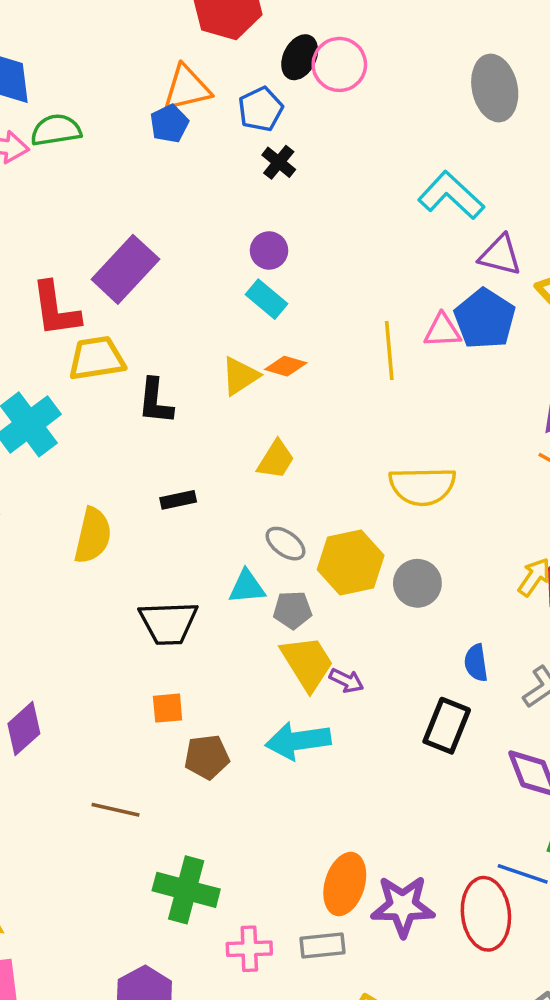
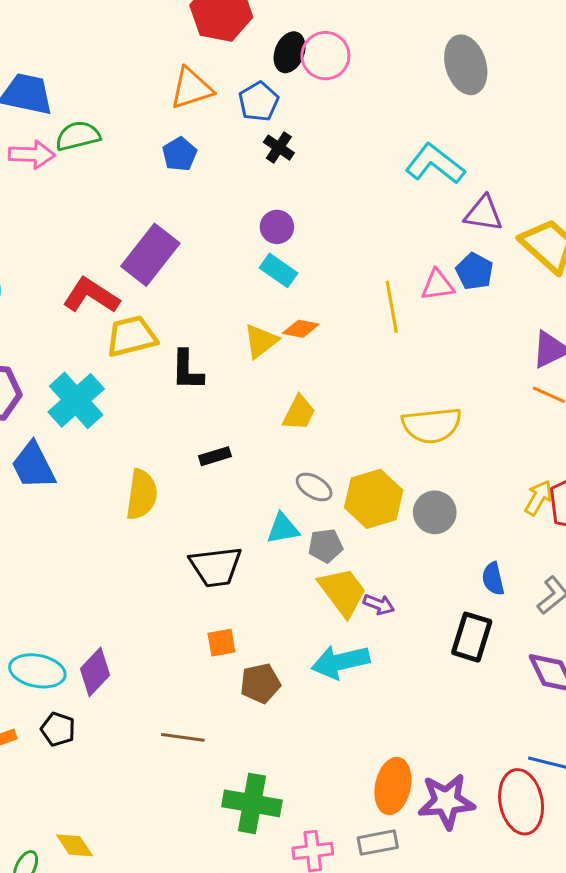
blue pentagon: (169, 124) -> (180, 154), moved
red L-shape: (56, 309) -> (91, 296), turned 136
blue pentagon: (485, 319) -> (475, 271), size x0.7

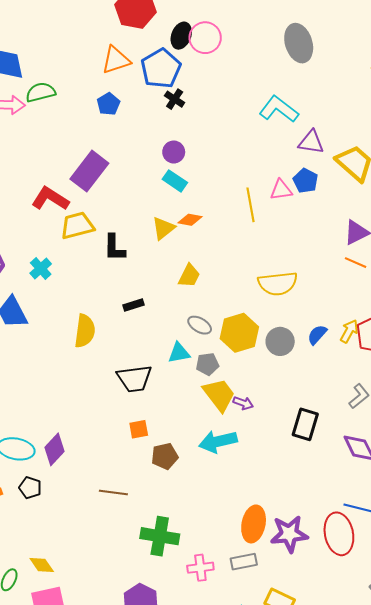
blue pentagon: (259, 102) -> (161, 69), size x1.5
cyan cross: (76, 400) -> (41, 269), size x0.6
blue semicircle: (493, 579) -> (317, 335), moved, turned 55

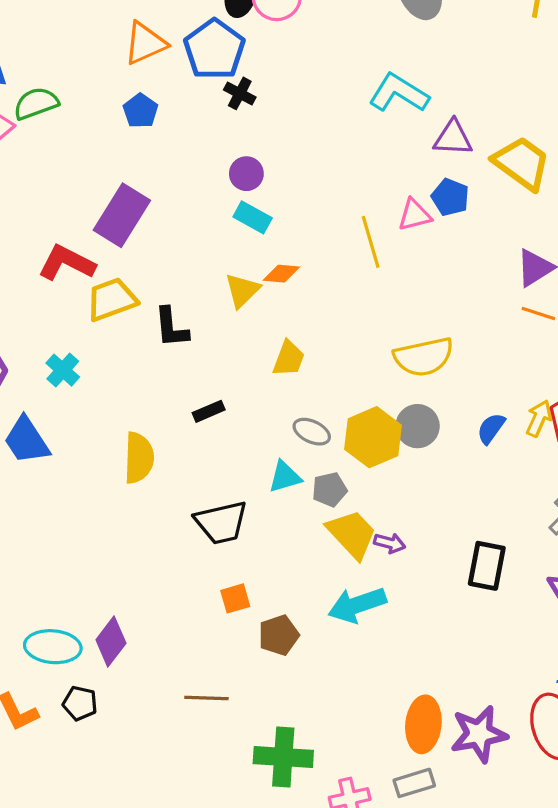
gray circle: (280, 341) -> (418, 426), moved

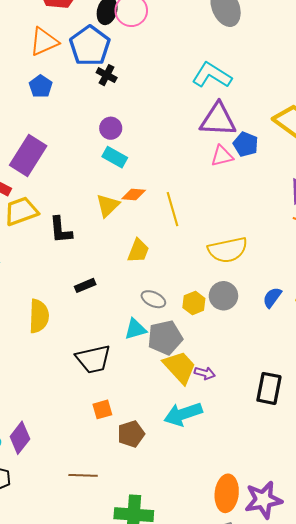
purple triangle: (453, 138) -> (218, 120), moved, size x1.4
yellow line: (371, 242) -> (172, 209), moved
yellow hexagon: (373, 437) -> (194, 303), size x0.6
gray pentagon: (330, 490) -> (165, 338), size x1.5

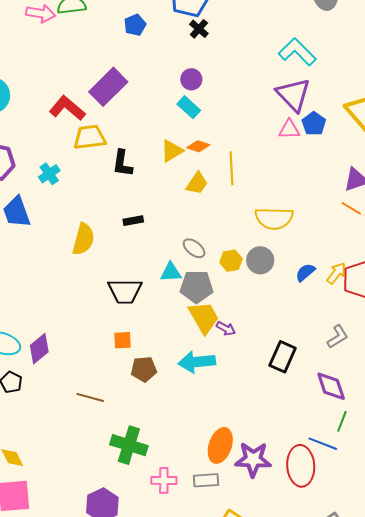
purple triangle: (218, 120) -> (293, 95), turned 30
yellow trapezoid: (138, 251) -> (197, 183), moved

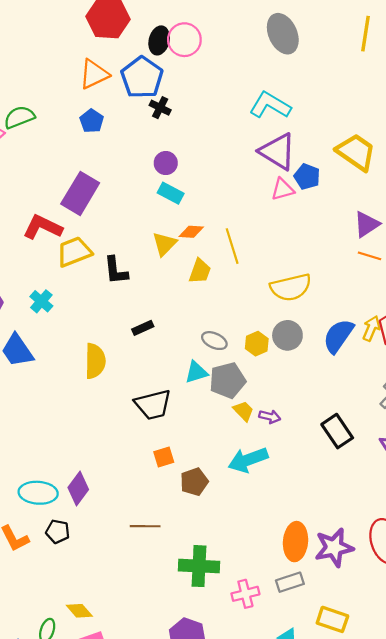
blue semicircle: (305, 272) -> (338, 336), size x1.6
yellow trapezoid: (204, 317) -> (243, 411), size x0.6
black rectangle: (283, 357) -> (337, 431), turned -44

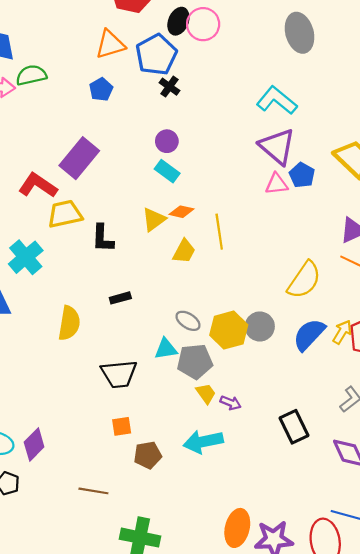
yellow semicircle: (291, 287) -> (304, 280), moved, turned -51
cyan cross: (41, 301) -> (26, 257), size x1.5
yellow hexagon: (257, 344) -> (229, 330), size x1.6

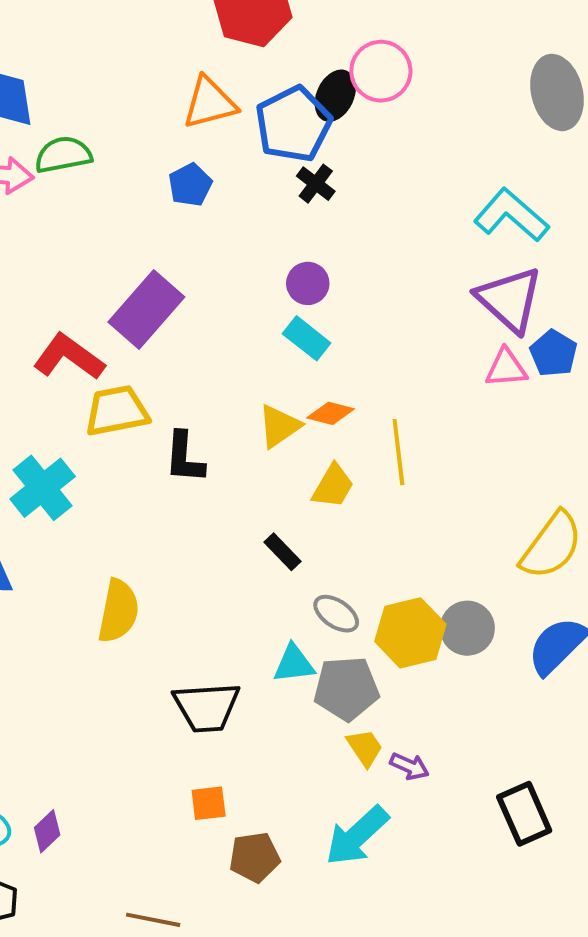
black ellipse: (178, 21) -> (335, 96), moved
black rectangle: (120, 298) -> (283, 552), moved, turned 60
cyan arrow: (203, 442) -> (357, 836), turned -33
purple diamond: (34, 444) -> (47, 831), size x0.7

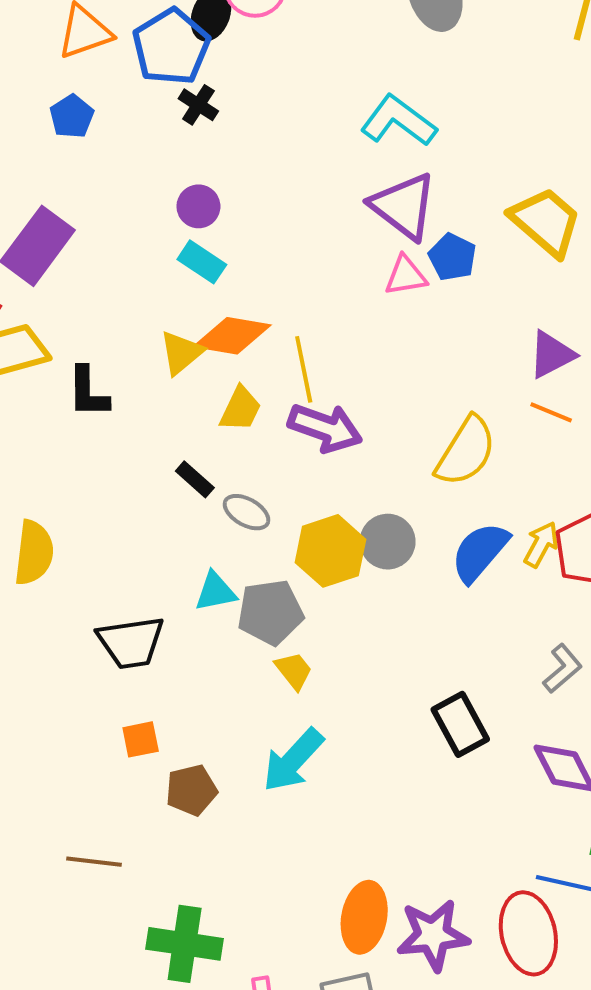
orange diamond: (331, 413) -> (232, 336), size x1.6
gray ellipse: (336, 614) -> (247, 512), moved
purple arrow: (409, 766) -> (325, 428), moved, size x1.8

